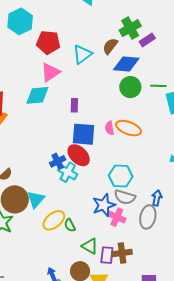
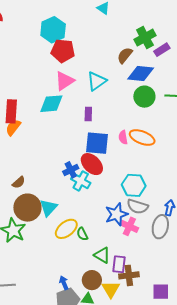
cyan hexagon: (20, 21) -> (53, 30), moved
cyan triangle: (82, 54) -> (97, 81), moved
brown cross: (122, 253) -> (129, 275), moved

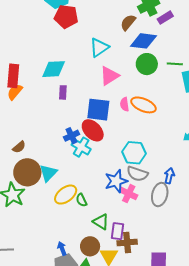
pink triangle: (65, 81) -> (109, 76), moved
purple rectangle: (88, 114) -> (63, 92), moved

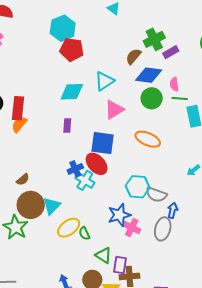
cyan diamond: (54, 69) -> (72, 92), moved
pink semicircle: (125, 104) -> (174, 84), moved
gray semicircle: (137, 174) -> (156, 195), moved

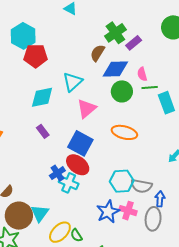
purple rectangle: (67, 125) -> (43, 131), turned -32
blue square: (103, 143) -> (80, 143), turned 30
pink cross: (132, 228) -> (128, 211), moved

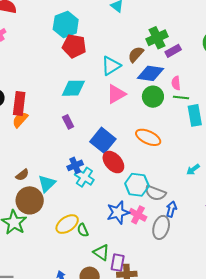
cyan triangle: (73, 82) -> (111, 66), moved
pink triangle: (87, 108) -> (116, 94), moved
red ellipse: (78, 165) -> (113, 162), moved
cyan triangle: (40, 213) -> (47, 184), moved

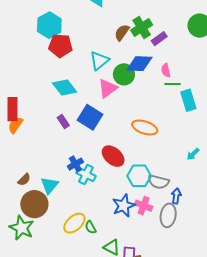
brown semicircle: (136, 54) -> (122, 32), moved
cyan diamond: (73, 88) -> (65, 87), turned 60
green circle: (153, 97) -> (124, 74), moved
blue square: (103, 140) -> (90, 117), moved

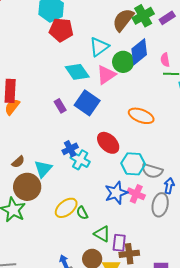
brown semicircle: (122, 32) -> (123, 20), size x1.4
purple rectangle: (159, 39) -> (167, 18), moved
blue diamond: (139, 64) -> (139, 52), turned -44
cyan diamond: (65, 87) -> (77, 72), moved

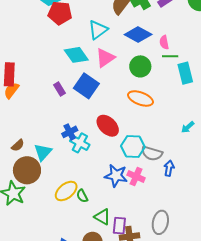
blue diamond: (139, 52) -> (138, 34), turned 68
green circle: (123, 62) -> (140, 66), moved
blue star: (116, 193) -> (116, 176), turned 30
gray ellipse: (160, 205) -> (160, 222), moved

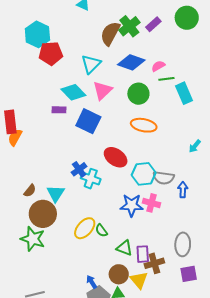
pink semicircle: (164, 42) -> (158, 66), turned 80
purple rectangle: (59, 89) -> (59, 110), moved, turned -48

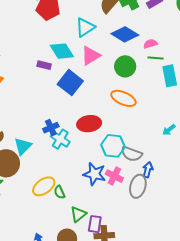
red ellipse: (116, 157) -> (89, 124), turned -55
gray ellipse: (183, 244) -> (138, 186), moved
green triangle: (125, 248) -> (78, 214), turned 48

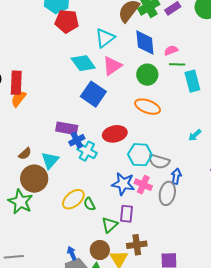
blue diamond: (125, 34) -> (145, 43), turned 56
purple rectangle: (44, 65) -> (67, 128), moved, size x1.5
purple rectangle: (95, 224) -> (126, 214), moved

